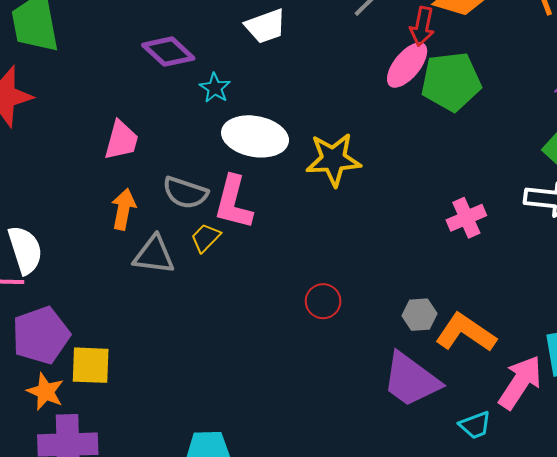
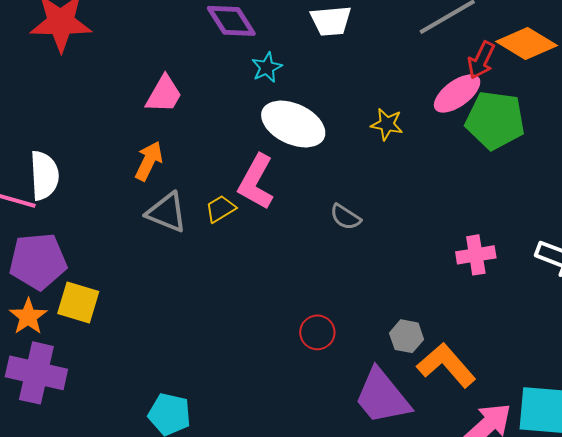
yellow star: (333, 159) -> (387, 124), moved, size x0.6
gray semicircle: (185, 193) -> (345, 217), moved, size x0.7
red circle: (323, 301) -> (317, 332), moved

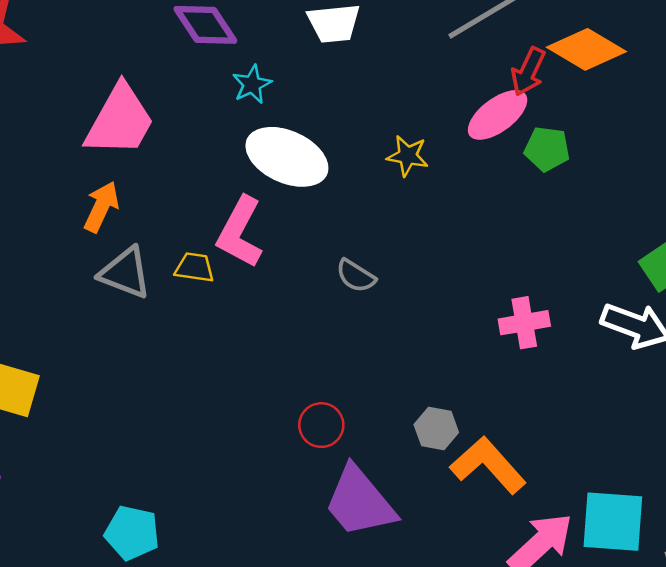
pink trapezoid: (164, 94) -> (120, 121), size x1.5
green pentagon: (495, 120) -> (547, 149), size x0.6
yellow trapezoid: (221, 209) -> (195, 267), turned 40
purple trapezoid: (382, 397) -> (360, 502), moved

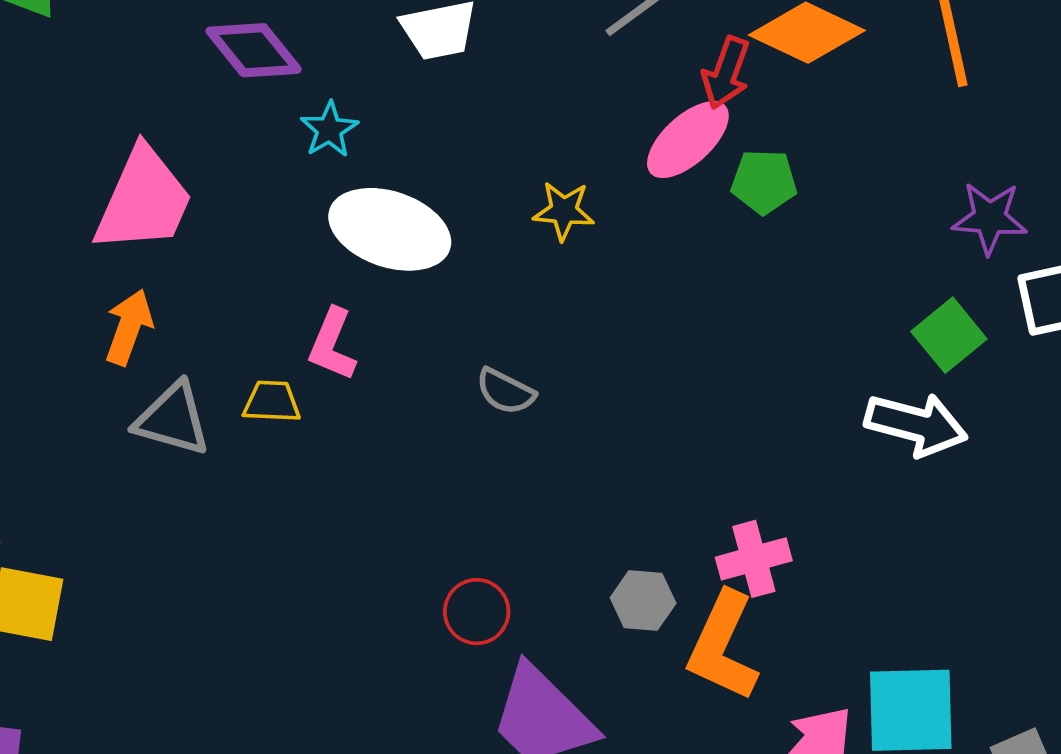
pink L-shape: (240, 232) -> (332, 344), size x0.7
pink cross: (524, 323) -> (754, 559), moved
orange L-shape: (488, 465) -> (723, 646), turned -108

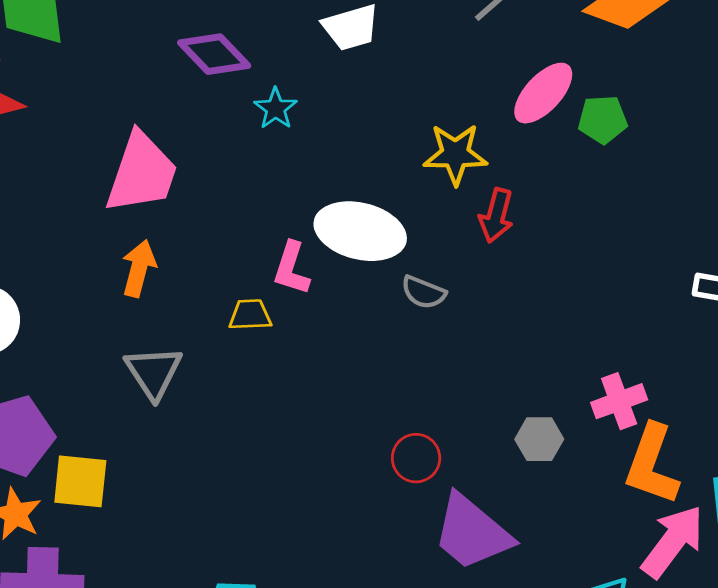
red arrow: (726, 73) -> (496, 216), moved
yellow star: (564, 211) -> (455, 154), size x1.4
white ellipse: (390, 229) -> (360, 231), moved
gray triangle: (173, 419) -> (153, 372), moved, turned 46
orange L-shape: (723, 646) -> (652, 465), moved

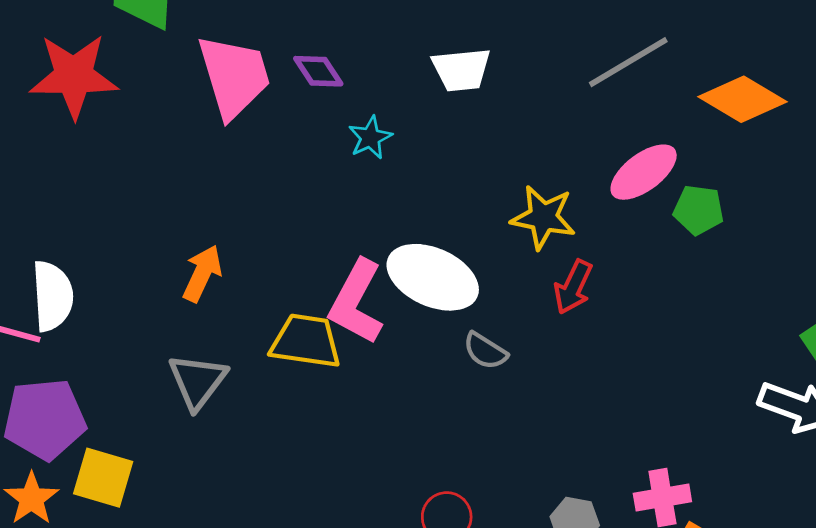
purple diamond: (214, 54) -> (318, 71), size x0.7
pink trapezoid: (142, 173) -> (234, 76), moved, turned -46
pink L-shape: (291, 268) -> (356, 302), size x1.5
yellow trapezoid: (250, 315) -> (306, 341), size x1.6

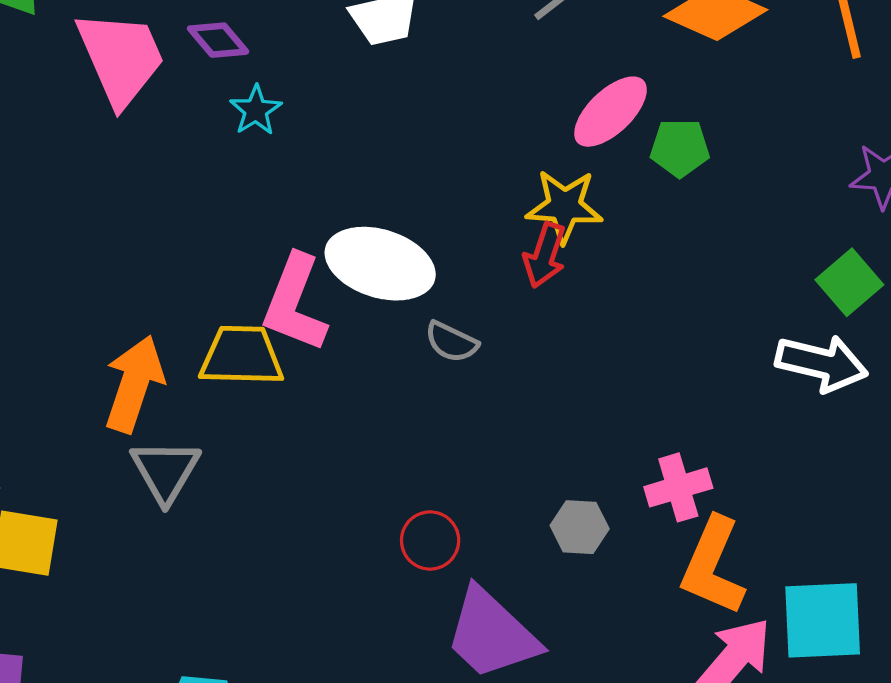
cyan star: (370, 138) -> (256, 110), moved
yellow star: (543, 217) -> (564, 206), moved
orange arrow: (202, 273) -> (134, 384), moved, size x1.4
gray triangle: (197, 381) -> (165, 471), moved

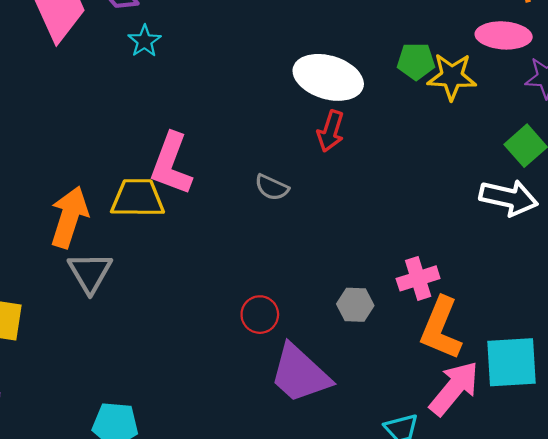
pink ellipse: (611, 112) -> (504, 35), moved, turned 48
yellow star: (564, 206) -> (452, 77), moved
white ellipse: (380, 264) -> (328, 77), moved

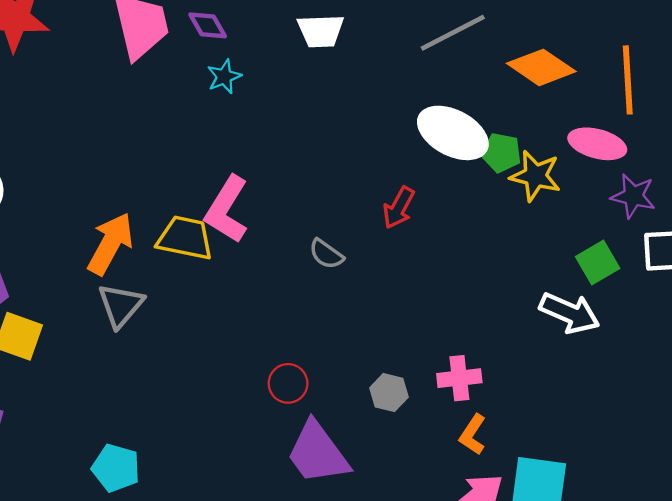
white ellipse: (328, 77) -> (453, 133), moved
orange L-shape: (441, 328) -> (473, 435), size x0.6

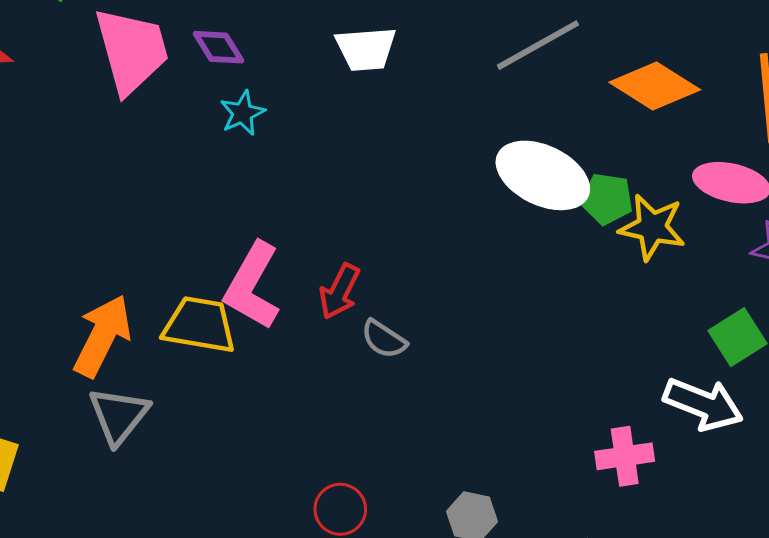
red arrow: (399, 208) -> (339, 291), moved
pink cross: (459, 378) -> (625, 456), moved

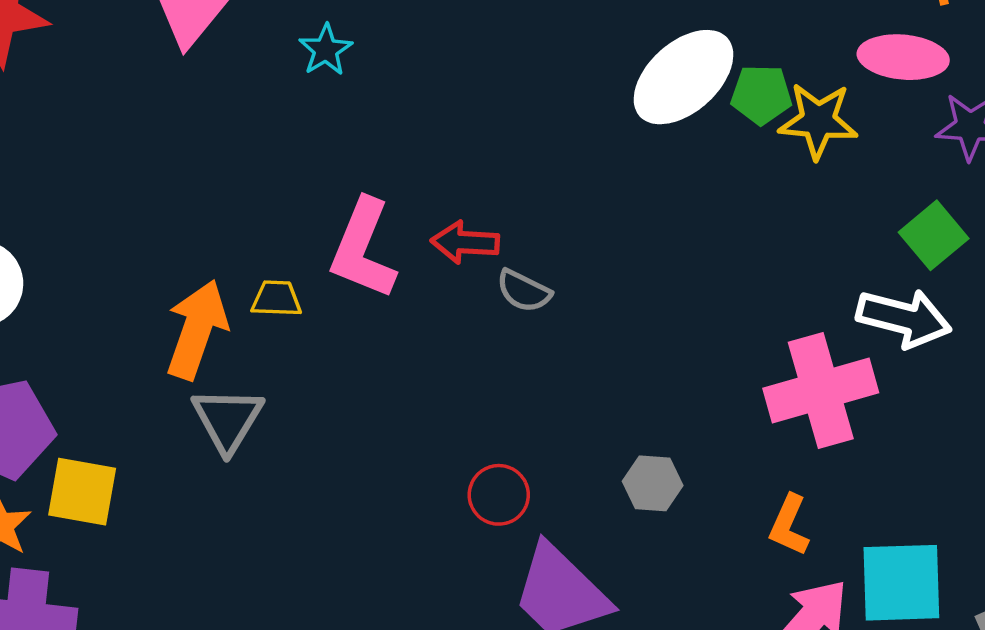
white ellipse: (543, 175) -> (684, 77), turned -60
red arrow: (339, 291) -> (465, 242), turned 74
yellow trapezoid: (199, 325) -> (276, 299), moved, size x0.6
pink cross: (625, 456) -> (821, 391), size x1.6

